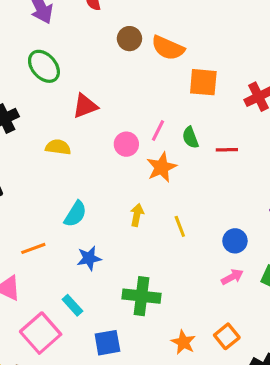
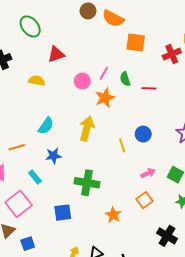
yellow arrow: (137, 215) -> (87, 129), size x1.6
yellow line: (180, 226) -> (122, 145), moved
blue circle: (235, 241) -> (143, 134), moved
cyan rectangle: (72, 305) -> (35, 177), moved
orange square: (227, 336) -> (144, 200), moved

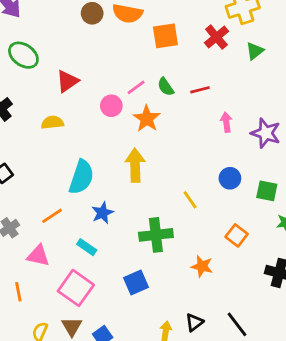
pink line: (104, 73) -> (136, 87), turned 40
cyan semicircle: (46, 126) -> (81, 177), size x1.4
blue circle: (143, 134) -> (230, 178), moved
yellow line: (122, 145) -> (190, 200), moved
pink arrow: (148, 173) -> (226, 122), moved, turned -56

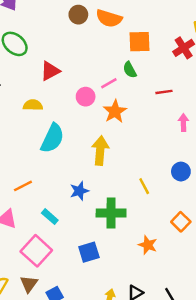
green semicircle: (166, 87) -> (130, 70), moved
cyan semicircle: (81, 177) -> (52, 138), moved
blue star: (102, 213) -> (79, 191), moved

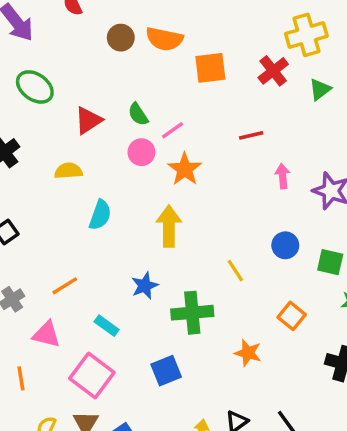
green semicircle: (130, 70) -> (138, 114), moved
cyan semicircle: (52, 138) -> (100, 215), size x0.7

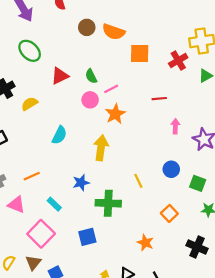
yellow semicircle: (68, 171) -> (29, 104), moved, turned -35
orange star: (248, 353) -> (145, 243), moved

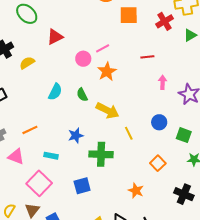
green semicircle: (91, 76) -> (82, 95), moved
yellow arrow: (101, 148) -> (108, 111), moved, turned 110
cyan rectangle: (54, 204) -> (51, 156), turned -32

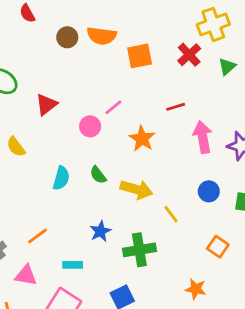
yellow semicircle: (27, 63) -> (16, 147), turned -84
orange star: (107, 71) -> (142, 139), moved
pink arrow: (163, 82) -> (203, 137), size x1.6

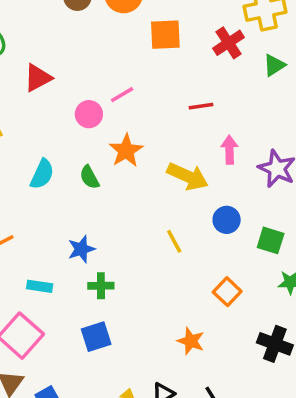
pink arrow: (203, 137) -> (229, 150), size x0.7
orange star: (142, 139) -> (126, 151), moved
yellow arrow: (136, 189) -> (188, 176), moved
green cross: (139, 250) -> (101, 286), moved, size x0.6

